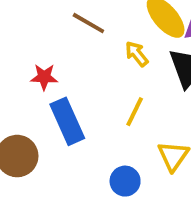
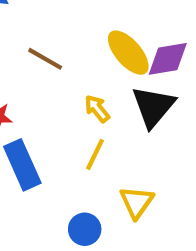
yellow arrow: (137, 54) -> (97, 109), moved

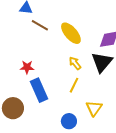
yellow ellipse: (128, 53) -> (71, 33), moved
brown line: (45, 59) -> (40, 25), moved

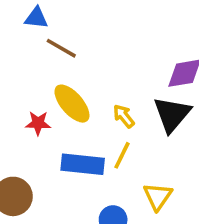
yellow ellipse: (71, 33) -> (72, 104), moved
blue rectangle: (39, 90) -> (83, 164), moved, turned -60

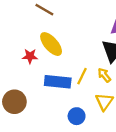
yellow arrow: (124, 116) -> (104, 75), moved

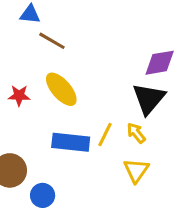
red star: (30, 56) -> (19, 95), moved
blue circle: (77, 116) -> (43, 195), moved

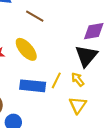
brown line: (52, 41) -> (35, 16), moved

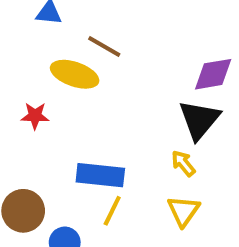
yellow ellipse: (26, 49) -> (75, 74), moved, turned -30
yellow line: (56, 80) -> (112, 211), moved

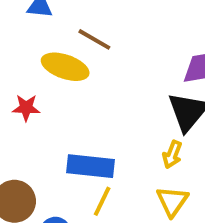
yellow arrow: (183, 163) -> (172, 154), turned -120

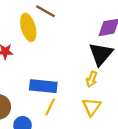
yellow ellipse: (65, 67) -> (28, 27), turned 55

